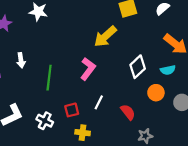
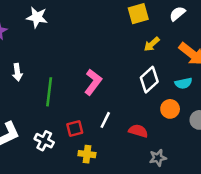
yellow arrow: (105, 36) -> (152, 44), moved, size x0.6
red semicircle: (128, 112) -> (138, 131), turned -35

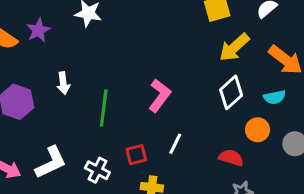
yellow arrow: (152, 44) -> (234, 47), size x1.5
red semicircle: (138, 131) -> (231, 158), moved

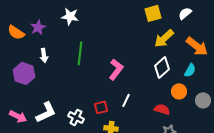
white arrow: (63, 83) -> (44, 55), moved
cyan semicircle: (275, 97) -> (190, 70), turned -48
green line: (104, 108) -> (80, 53), moved

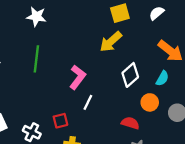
white star: (70, 16) -> (36, 17), moved
yellow arrow: (164, 38) -> (111, 42), moved
white line: (126, 100) -> (88, 102), moved

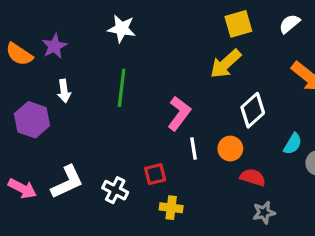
cyan semicircle: (162, 78) -> (293, 144), moved
white line: (88, 102) -> (194, 149), turned -35
orange circle: (150, 102) -> (230, 149), moved

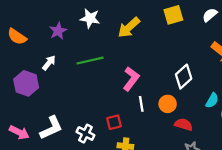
purple star: (54, 46) -> (58, 31), moved
yellow arrow: (226, 64) -> (129, 27), moved
green line: (122, 88) -> (90, 61), turned 70
white arrow: (64, 91) -> (49, 63), turned -133

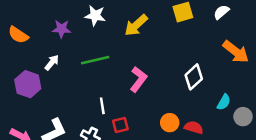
purple star: (58, 31) -> (61, 29), turned 30
white line: (141, 104) -> (102, 106), moved
orange circle: (168, 104) -> (170, 123), moved

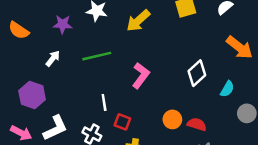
purple hexagon: (28, 84) -> (32, 95), moved
cyan semicircle: (224, 102) -> (227, 89), moved
red square: (120, 125) -> (122, 122), turned 35

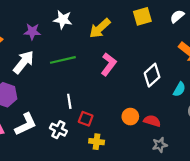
white arrow: (53, 58) -> (24, 62), size x1.6
pink L-shape: (141, 76) -> (109, 64), moved

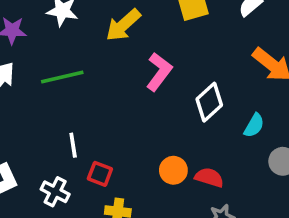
pink L-shape: (109, 64) -> (159, 72), moved

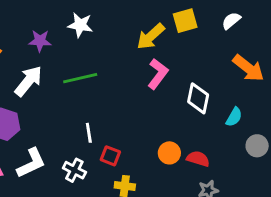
yellow arrow: (123, 25) -> (151, 36), moved
white diamond: (209, 102) -> (198, 98), turned -36

